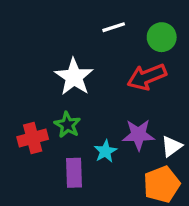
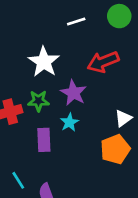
green circle: (162, 37) -> (119, 16), moved
green star: (67, 125) -> (38, 101), turned -30
purple star: (138, 135) -> (73, 93), moved, turned 30

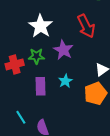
red arrow: (103, 62) -> (86, 26), turned -95
cyan star: (69, 122) -> (65, 81), moved

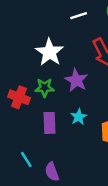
red cross: (15, 64) -> (19, 97), turned 36

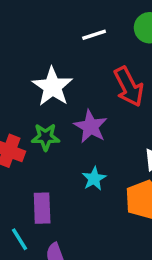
purple rectangle: (49, 123) -> (42, 208), moved

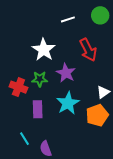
cyan star: (94, 179) -> (68, 103), size x1.6
purple rectangle: (42, 208) -> (38, 109), moved

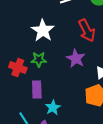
purple star: (66, 73) -> (76, 58), moved
cyan star: (68, 103) -> (53, 108), moved, size x0.7

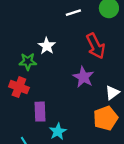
white star: (43, 30) -> (47, 46), size x0.7
green star: (39, 60) -> (28, 62), moved

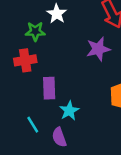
purple star: (83, 77) -> (98, 49), turned 30
red cross: (19, 87) -> (25, 60), turned -30

